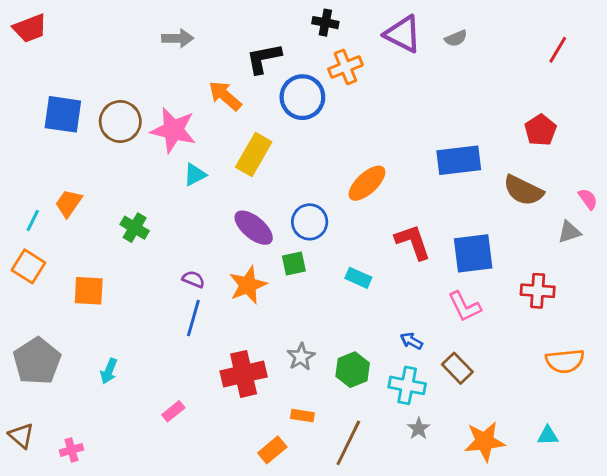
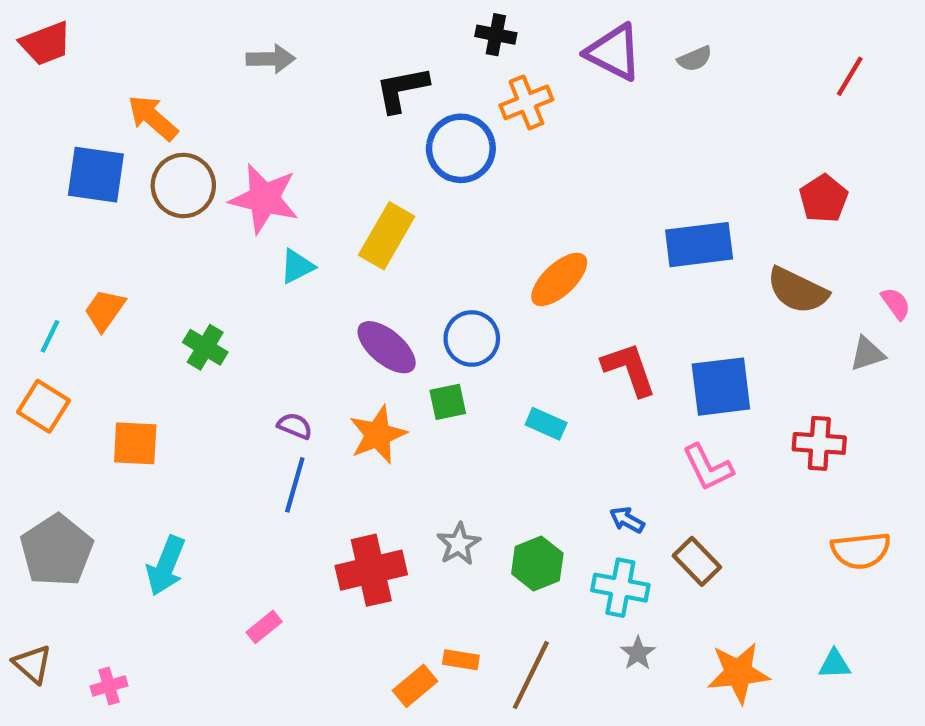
orange arrow: (225, 96) -> (153, 118), moved
cyan arrow: (109, 371) -> (166, 566), size x1.5
orange rectangle: (302, 416) -> (461, 660), moved

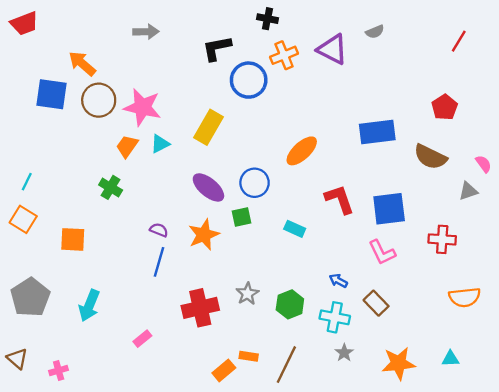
purple triangle: (614, 52) -> (332, 49), moved
orange trapezoid: (105, 310) -> (127, 146), moved

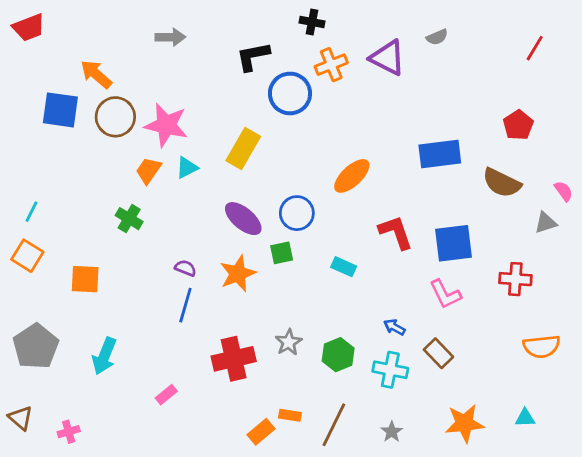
gray star: (344, 353) -> (392, 432), moved

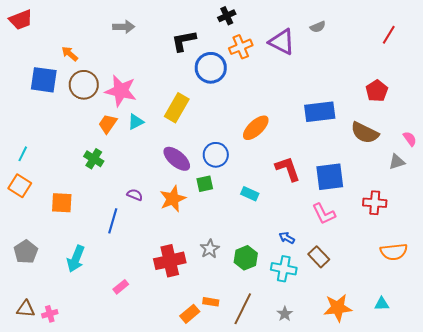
black cross: (312, 22) -> (227, 16), turned -36
orange arrow: (96, 74) -> (70, 54), size x0.7
blue line: (185, 305) -> (113, 221), moved
gray pentagon: (36, 346) -> (26, 252), size x0.7
brown triangle: (21, 418) -> (26, 309), moved, turned -36

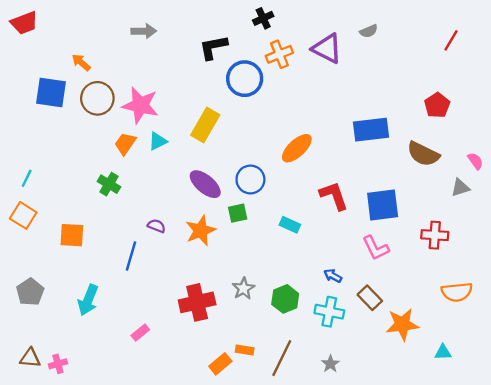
orange star: (338, 308) -> (402, 324), moved

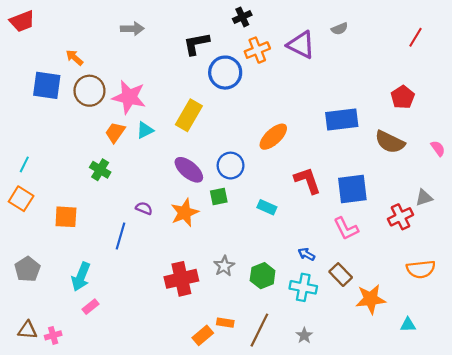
gray triangle: (460, 188) -> (424, 198), moved
red cross: (435, 235) -> (400, 217), turned -30
pink rectangle: (140, 333) -> (91, 307), moved

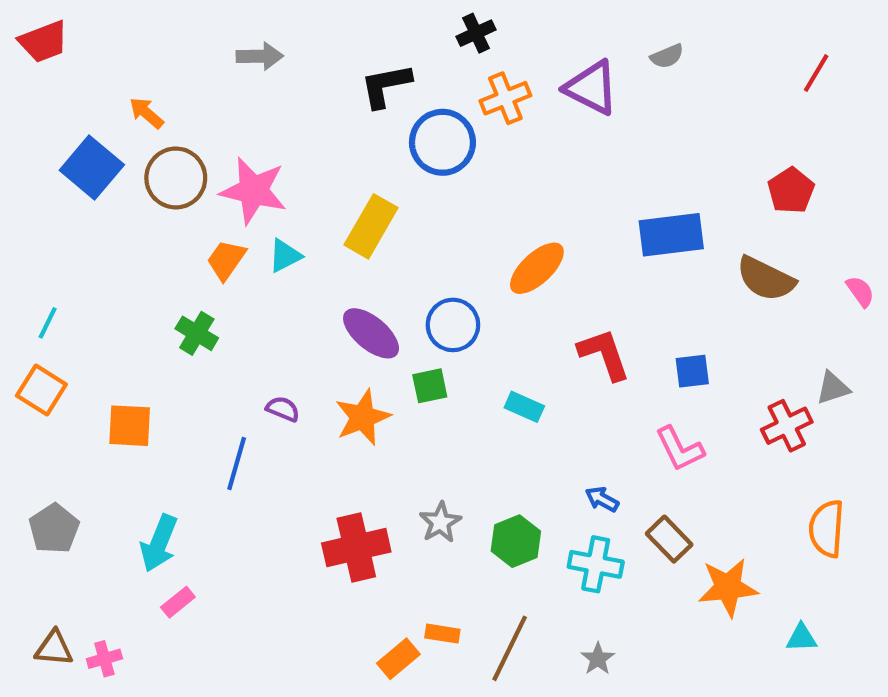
blue square: (47, 85) -> (92, 167), turned 32
blue square: (352, 189) -> (692, 371), size x0.6
orange semicircle: (421, 269) -> (827, 529), turned 100

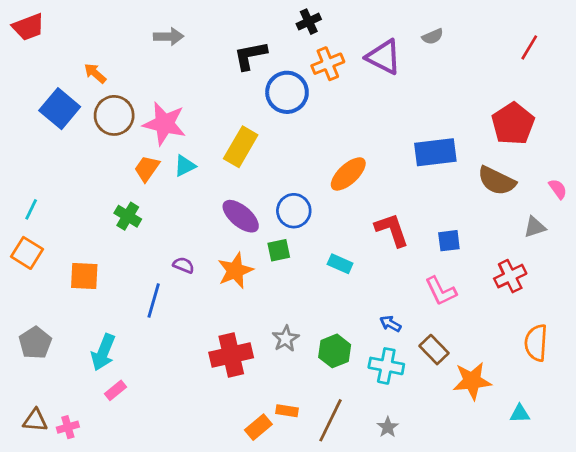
red pentagon: (791, 191) -> (513, 124), size x1.4
gray triangle: (833, 388) -> (535, 227), moved

